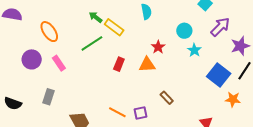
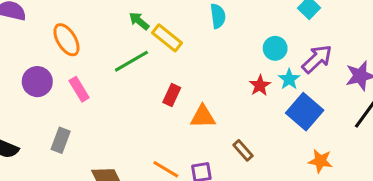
purple arrow: (220, 27) -> (317, 59), moved
red star: (158, 47) -> (260, 85), moved
orange triangle: (147, 65) -> (203, 117), moved
blue square: (219, 75) -> (305, 112), moved
orange star: (233, 99) -> (320, 161), moved

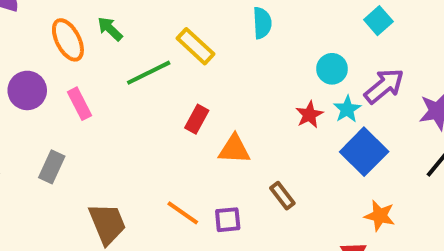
green arrow: (139, 21) -> (110, 29), moved

